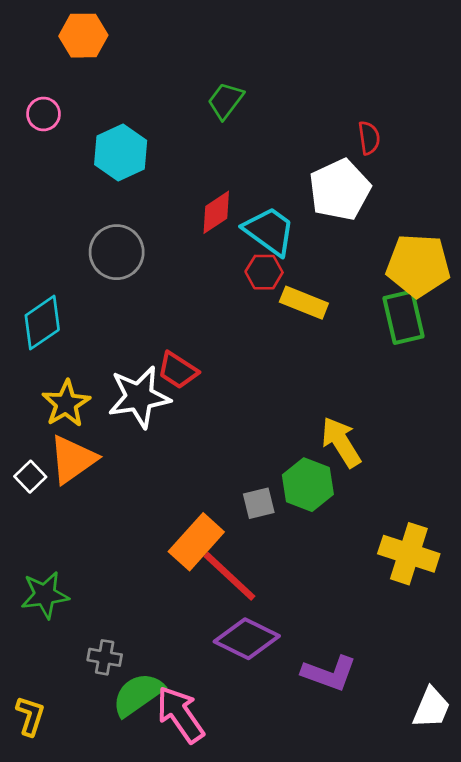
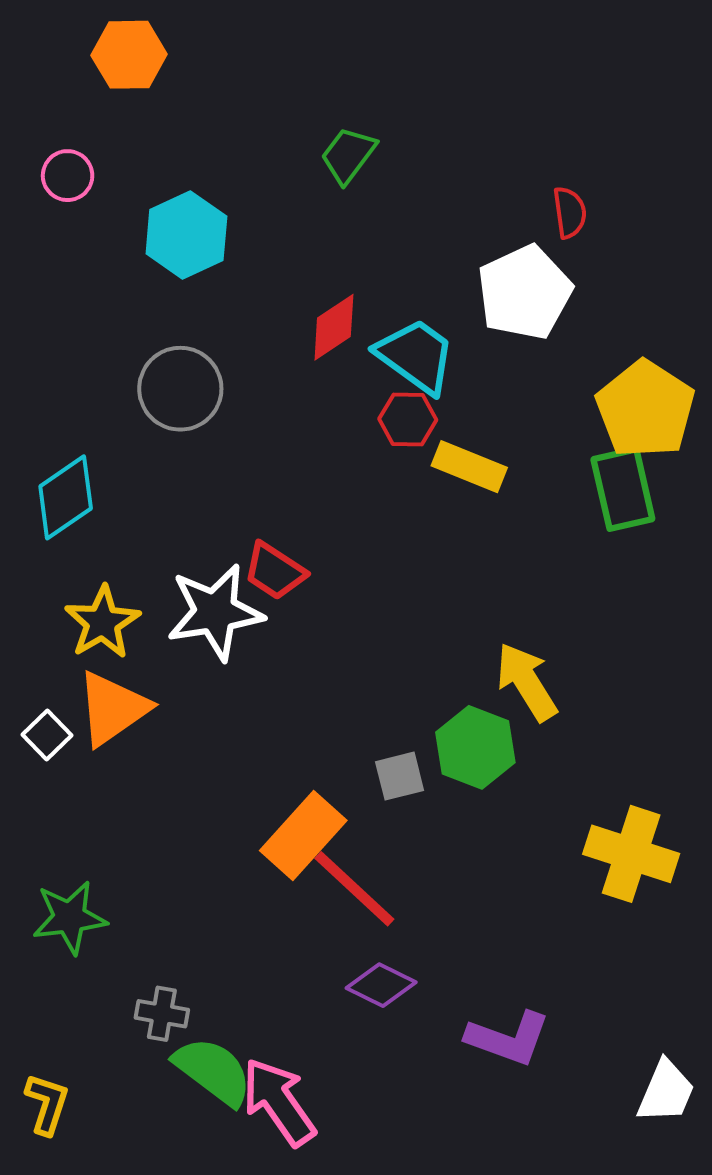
yellow pentagon: (418, 265) -> (645, 409), turned 30
purple diamond: (247, 639) -> (381, 985), size x0.7
green semicircle: (138, 695) -> (213, 1071), turned 72

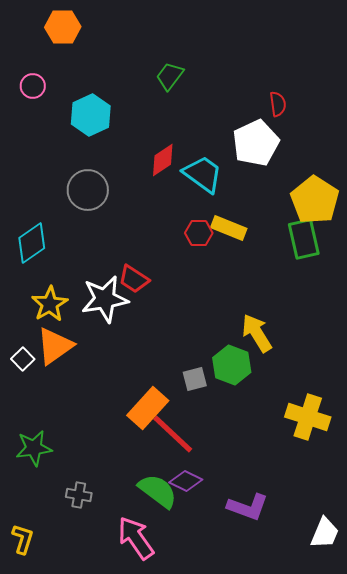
red hexagon: (408, 419) -> (199, 233), moved
green semicircle: (213, 1071) -> (158, 491), moved

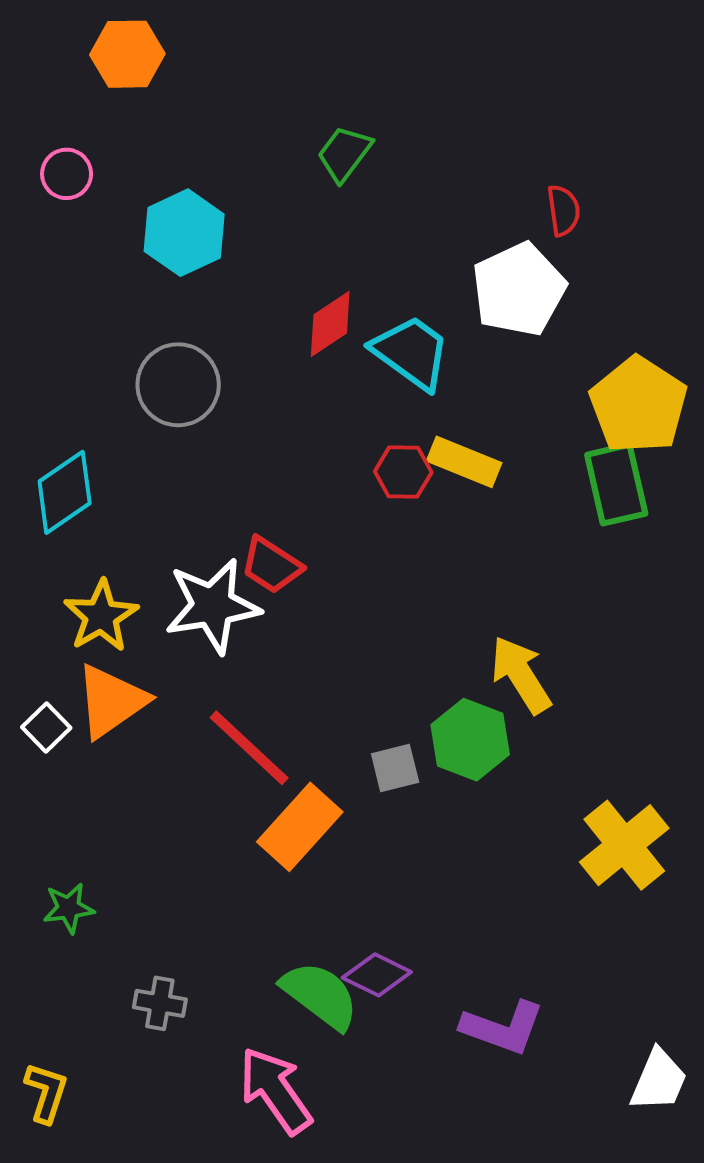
yellow cross: (308, 417) -> (624, 845), turned 33
red line: (173, 434) -> (249, 748), moved
green star: (34, 448) -> (69, 908), size x0.7

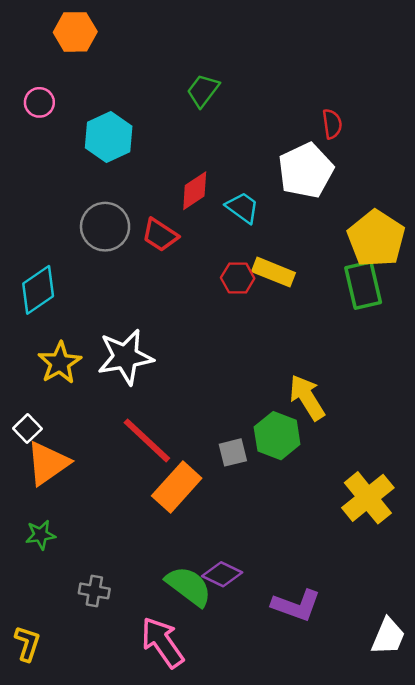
cyan trapezoid: (411, 352) -> (242, 208), size x0.7
red trapezoid: (271, 565) -> (160, 235), moved
orange triangle: (111, 701) -> (48, 463), moved

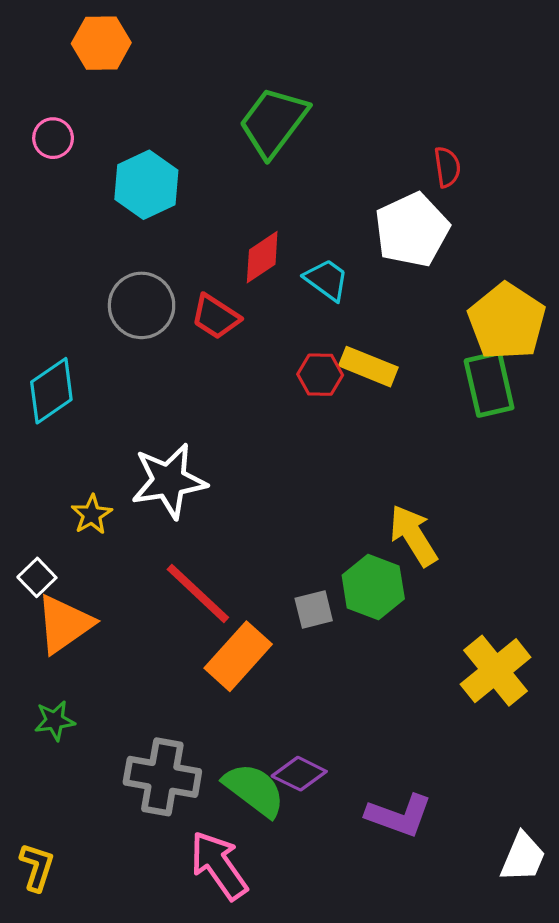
green trapezoid: (203, 90) -> (273, 122), size x1.6
yellow star: (60, 363) -> (92, 515), moved, size x0.7
gray cross: (94, 591) -> (162, 777), moved, size x1.8

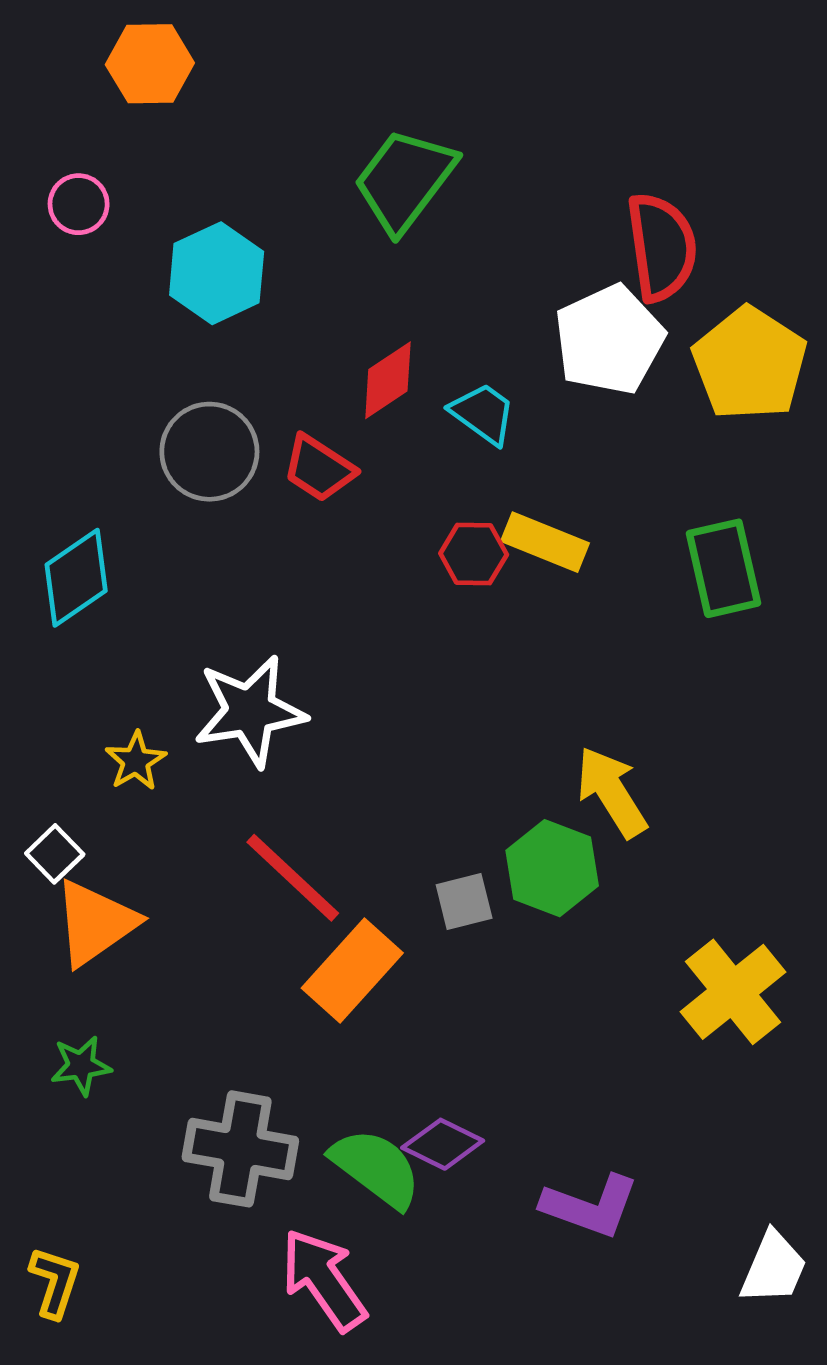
red semicircle: (447, 167) -> (662, 247), size x1.8
yellow pentagon: (507, 322) -> (750, 364), moved

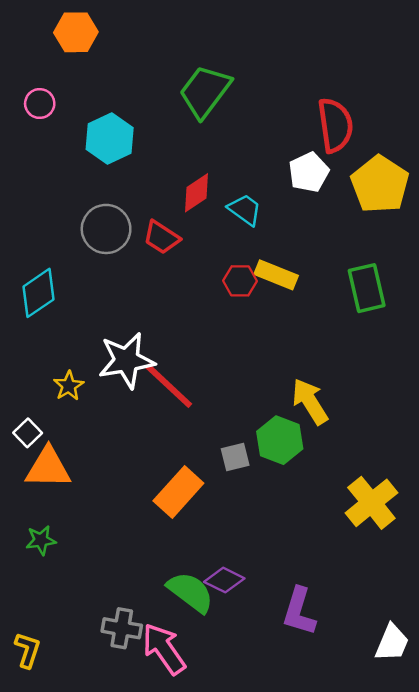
white pentagon: (609, 340) -> (309, 172), size x0.7
red line: (293, 878) -> (169, 386), moved
orange triangle: (95, 923) -> (48, 468), turned 36
gray cross: (240, 1149) -> (122, 628), moved, size x0.7
purple L-shape: (590, 1206) -> (299, 611), turned 87

